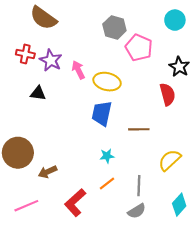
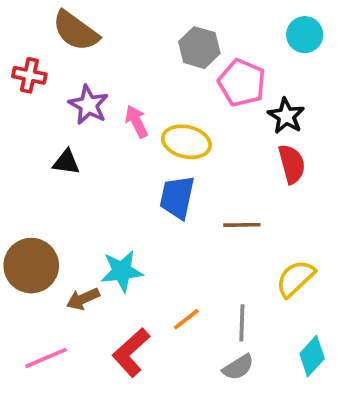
red cross: (25, 54) -> (29, 75), moved
black star: (179, 67) -> (286, 116), moved
cyan star: (107, 156) -> (122, 271), moved, size x1.6

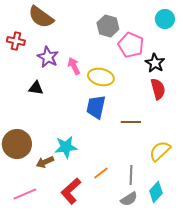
cyan diamond: (312, 356) -> (156, 192), moved

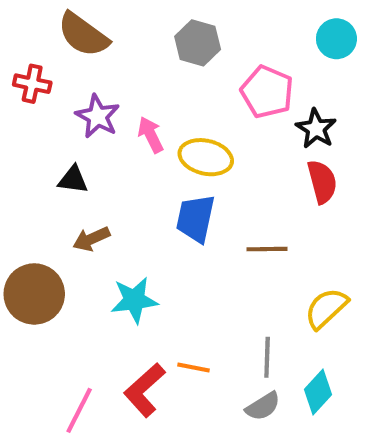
gray hexagon: (108, 26) -> (198, 43), moved
brown arrow: (45, 162) -> (91, 239), moved
orange line: (101, 173) -> (194, 368), moved, turned 49
pink line: (25, 194) -> (79, 410), moved, turned -40

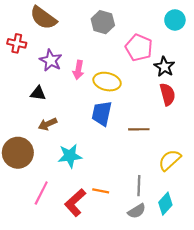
pink arrow: (151, 135) -> (78, 70), turned -144
pink line: (79, 410) -> (41, 193), moved

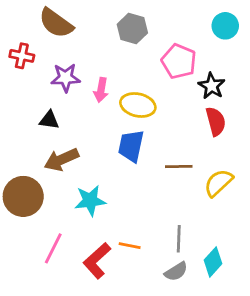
purple star: (51, 60) -> (66, 78), turned -30
brown arrow: (48, 124) -> (61, 160), size x1.4
yellow semicircle: (170, 160) -> (218, 183), moved

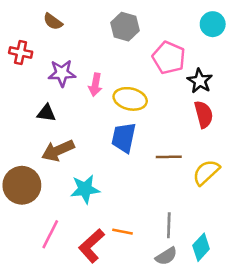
brown semicircle: (56, 23) -> (53, 22), size x0.6

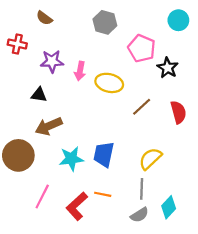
red semicircle: (204, 114) -> (178, 112), moved
blue trapezoid: (124, 138) -> (104, 154), moved
brown line: (169, 157) -> (142, 107), moved, turned -42
yellow semicircle: (206, 172) -> (150, 159), moved

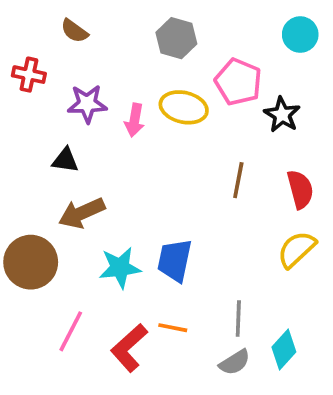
yellow ellipse: (109, 83) -> (184, 107), moved
brown line: (142, 107) -> (238, 180), turned -36
yellow semicircle: (150, 159) -> (297, 249), moved

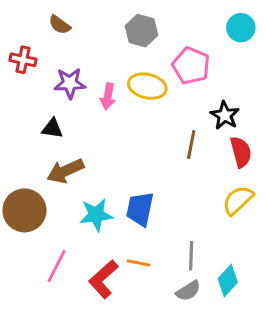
black star: (282, 115) -> (225, 115), moved

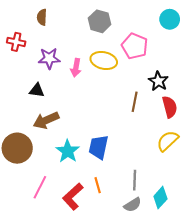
brown semicircle: (60, 25) -> (42, 17), turned 56
cyan star: (96, 215) -> (68, 151), turned -30
orange line: (139, 263) -> (98, 185), turned 63

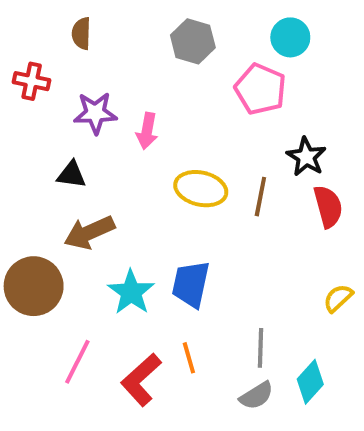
cyan circle: (170, 19) -> (290, 37), moved
yellow ellipse: (104, 60) -> (201, 189), moved
yellow semicircle: (168, 141) -> (338, 298), moved, size x0.7

